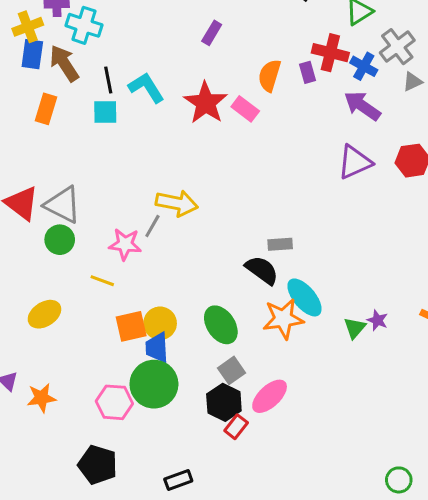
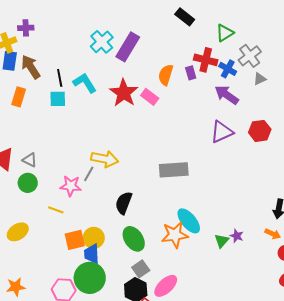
cyan cross: (84, 25) -> (102, 42), moved, turned 30
purple rectangle: (212, 33) -> (128, 47), size x1.8
gray triangle: (63, 205) -> (30, 160), size x0.6
gray rectangle: (280, 244) -> (174, 170), moved, size x1.8
black semicircle: (262, 270) -> (124, 203), moved, turned -105

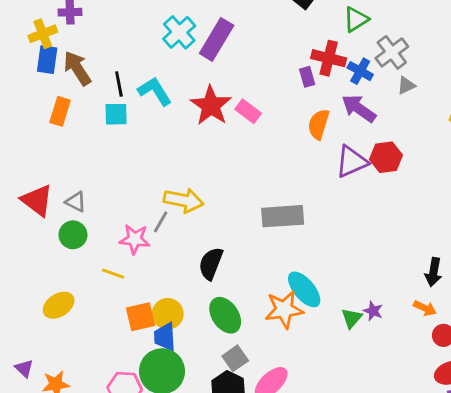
orange semicircle: (166, 75) -> (319, 124), moved
red hexagon: (260, 131) -> (386, 157), moved

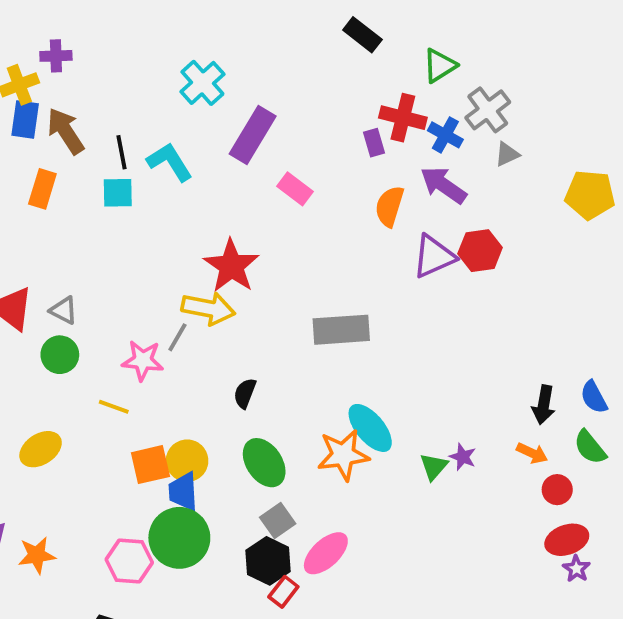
purple rectangle: (217, 39) -> (253, 135), moved
red star: (211, 106) -> (231, 266), moved
black semicircle: (211, 264) -> (245, 393), size x0.7

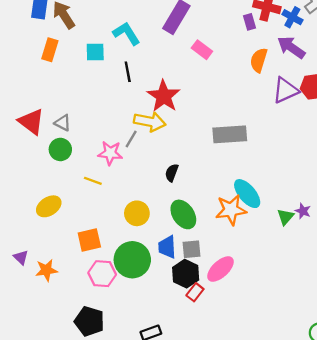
black line: (122, 152) -> (128, 72), moved
orange square: (150, 465) -> (89, 240), moved
blue trapezoid: (183, 492) -> (167, 247), moved
gray square: (278, 520) -> (191, 249), turned 30

